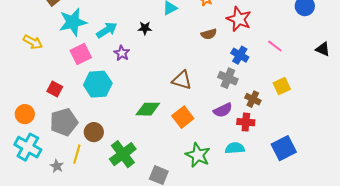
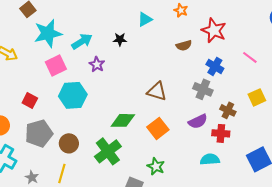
yellow line: (77, 154) -> (62, 173), moved
green cross: (123, 154) -> (108, 151), moved
green star: (198, 155) -> (156, 166), moved, size x0.7

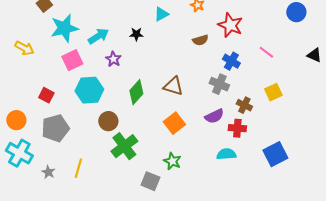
green diamond: (123, 120) -> (136, 92), moved, turned -50
brown circle: (69, 143) -> (108, 121), moved

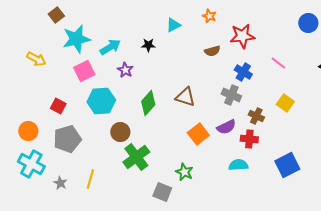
red star: (230, 25) -> (242, 36), turned -30
yellow square: (273, 92) -> (285, 103), turned -30
orange square: (174, 123) -> (198, 134), moved

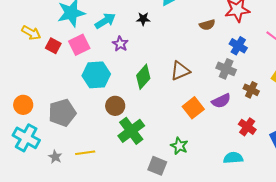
brown triangle: (185, 97) -> (180, 71), turned -40
red square: (58, 106) -> (53, 46), moved
red cross: (249, 139) -> (247, 127), moved, turned 30
cyan semicircle: (238, 165) -> (233, 158), moved
yellow line: (90, 179) -> (85, 153), turned 66

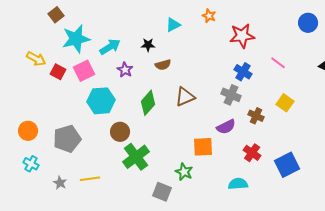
brown semicircle: (207, 25) -> (163, 65), moved
orange square: (193, 108) -> (203, 147), moved, turned 35
cyan cross: (26, 138) -> (31, 164), size x0.6

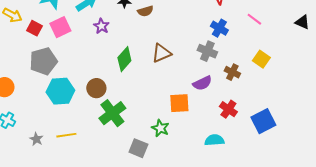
brown semicircle: (163, 65) -> (145, 11), moved
cyan hexagon: (101, 101) -> (60, 91), moved
gray pentagon: (67, 139) -> (43, 61), moved

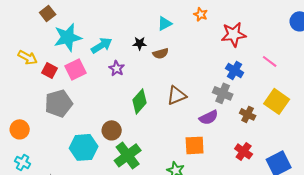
yellow square: (261, 59) -> (277, 101), size x1.4
purple semicircle: (202, 83) -> (209, 117), moved
cyan hexagon: (60, 91) -> (84, 147), moved

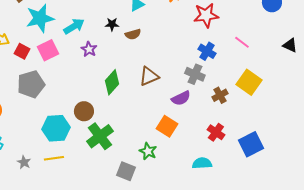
brown cross: (248, 114) -> (220, 95), turned 35
orange square: (195, 145) -> (167, 126), turned 35

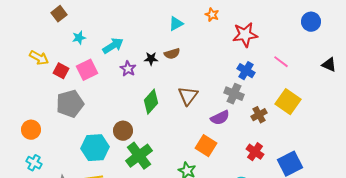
cyan star: (40, 18) -> (79, 38), size x0.5
black star: (112, 24) -> (151, 59), moved
brown triangle: (149, 76) -> (188, 96), turned -30

